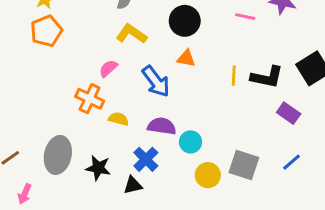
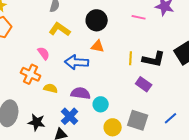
pink semicircle: (108, 68) -> (44, 53), turned 96
blue arrow: (156, 81) -> (77, 62), turned 130
purple rectangle: (289, 113) -> (144, 84), moved

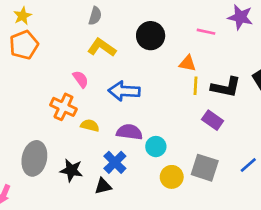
orange triangle: (98, 46) -> (188, 63), moved

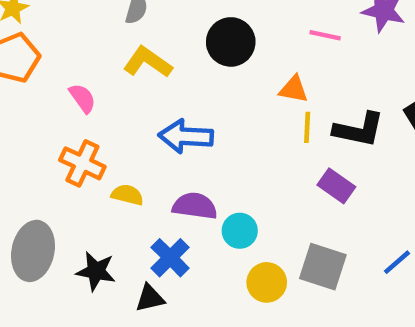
pink semicircle: (81, 79) -> (82, 98), moved

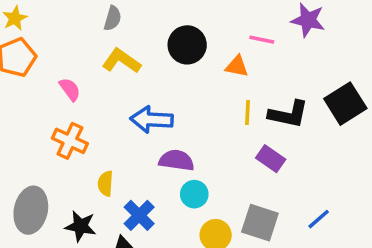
orange triangle: (294, 89) -> (237, 66), moved
yellow semicircle: (127, 195) -> (105, 183), moved, turned -100
purple semicircle: (195, 206) -> (176, 160), moved

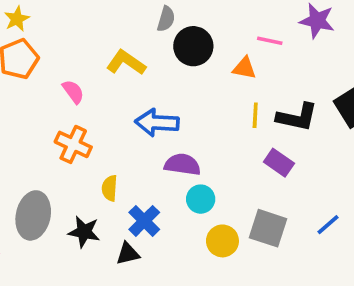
gray semicircle: (113, 18) -> (166, 19), moved

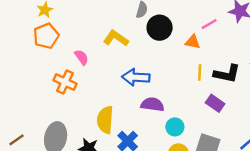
pink line: (270, 41) -> (209, 24), turned -42
orange cross: (73, 144) -> (65, 82), moved
yellow semicircle: (110, 188) -> (105, 120), size x1.6
cyan circle: (201, 199) -> (175, 127), moved

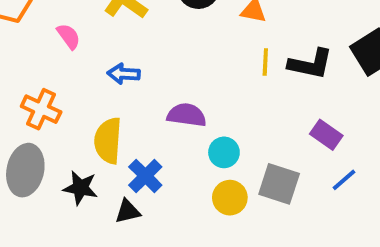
blue arrow: (136, 77) -> (124, 74), moved, size x0.7
orange cross: (65, 82) -> (41, 109), moved
purple rectangle: (215, 103) -> (326, 135), moved

